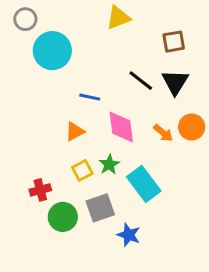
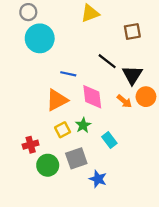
gray circle: (25, 19) -> (28, 12), moved
black triangle: (175, 82) -> (132, 75), moved
orange triangle: (75, 132) -> (57, 100), size x1.5
cyan rectangle: (144, 184) -> (109, 140), size x0.6

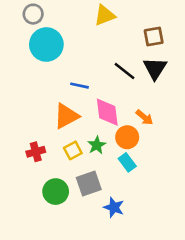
black triangle: (132, 75) -> (155, 68), moved
orange circle: (146, 97) -> (127, 137), moved
red cross: (31, 145) -> (36, 152), moved

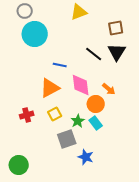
green star: (97, 145) -> (78, 121), moved
green circle: (56, 192) -> (19, 165), moved

